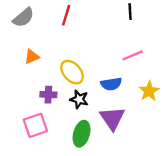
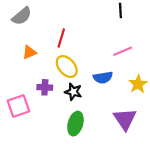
red line: (66, 15) -> (61, 38), moved
purple triangle: (112, 118) -> (125, 119), moved
pink square: (35, 125) -> (18, 106), moved

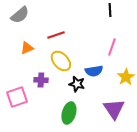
red line: (61, 38) -> (56, 35), turned 54
pink line: (123, 51) -> (112, 47), turned -48
black star: (73, 92) -> (77, 84), moved

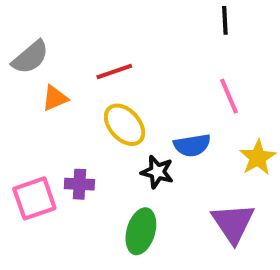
gray semicircle: (20, 15) -> (30, 57), moved
pink line: (112, 47) -> (229, 96), turned -42
purple cross: (41, 80) -> (79, 184), moved

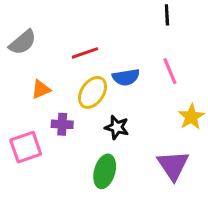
orange triangle: (55, 98) -> (41, 89), moved
yellow ellipse: (125, 125) -> (93, 92), turned 76
blue semicircle: (192, 145) -> (126, 77), moved
purple cross: (79, 184) -> (62, 124), moved

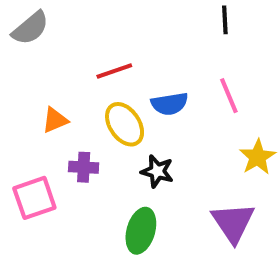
gray semicircle: (23, 42) -> (30, 28), moved
yellow ellipse: (93, 92) -> (125, 124), turned -68

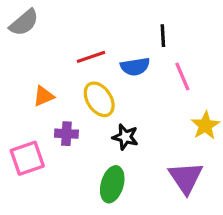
black line: (225, 20) -> (163, 36), moved
blue semicircle: (170, 104) -> (135, 67), moved

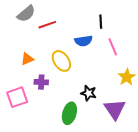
gray semicircle: (24, 23) -> (26, 14), moved
red line: (91, 57) -> (47, 25), moved
black star: (125, 137) -> (89, 93), moved

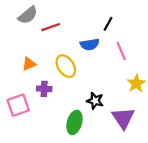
black line: (101, 22) -> (108, 24), turned 32

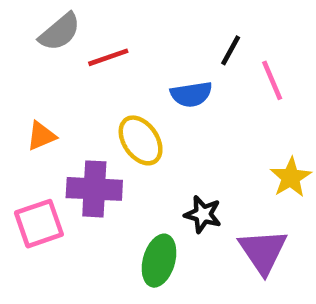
pink line: (121, 51) -> (272, 80), moved
orange triangle: (29, 64) -> (41, 136), moved
purple cross: (44, 89) -> (94, 189), size x1.6

